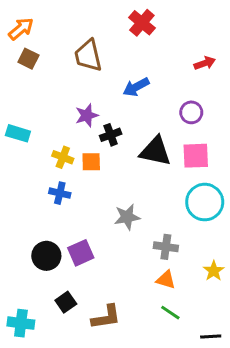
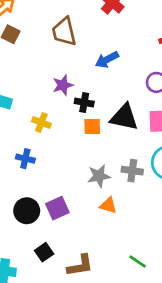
black cross: (111, 135) -> (84, 102), turned 30
orange square: (91, 162) -> (92, 127), moved
blue cross: (60, 193) -> (25, 159), moved
gray cross: (166, 247) -> (132, 171), moved
orange triangle: (166, 280) -> (108, 205), moved

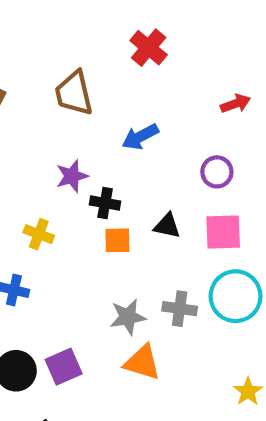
black triangle: (124, 117) -> (167, 226), size x0.6
orange triangle: (108, 205) -> (142, 362), size x1.4

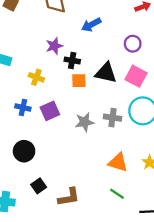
black triangle: (167, 226) -> (106, 73), size x1.5
pink square: (223, 232) -> (136, 76), turned 30
orange triangle: (142, 362) -> (118, 162), moved
purple square: (64, 367) -> (50, 111), moved

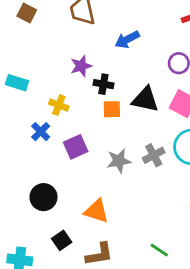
blue cross: (23, 108) -> (41, 132), moved, turned 32
gray cross: (113, 118) -> (154, 155), turned -36
orange triangle: (118, 162) -> (96, 211), moved

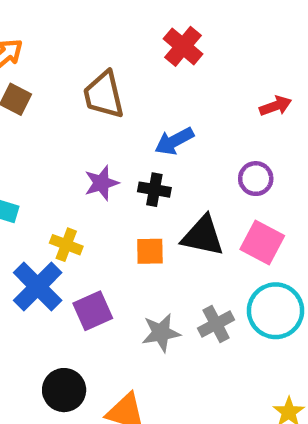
black cross: (103, 84) -> (154, 190), moved
blue cross: (41, 132) -> (38, 287), size x1.6
black circle: (43, 197) -> (64, 390), moved

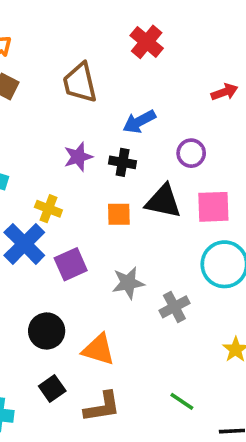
purple circle: (256, 179) -> (191, 153), moved
pink square: (262, 242) -> (213, 207), turned -30
gray cross: (216, 324) -> (174, 307), moved

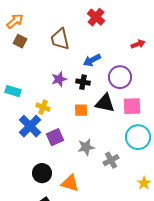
purple circle: (191, 153) -> (120, 77), size x1.5

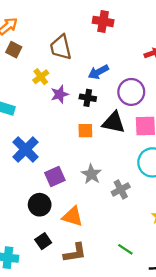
red cross: (96, 17) -> (103, 21), turned -30
yellow cross: (43, 107) -> (41, 77), moved, turned 32
purple square: (55, 137) -> (55, 177), moved
gray star: (86, 147) -> (91, 174), turned -30

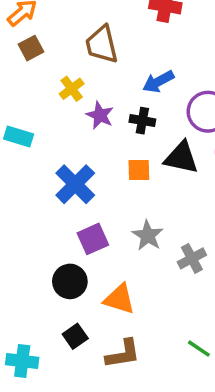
brown square: (14, 50) -> (31, 48), turned 35
purple star: (60, 94) -> (100, 115), turned -30
blue cross: (26, 149) -> (75, 184), moved

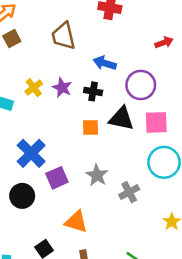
blue arrow: (158, 82) -> (105, 63), turned 45
yellow cross: (72, 89) -> (34, 88), moved
blue cross: (75, 184) -> (31, 153), moved
black circle: (70, 281) -> (22, 196), moved

